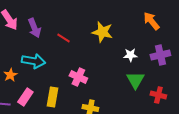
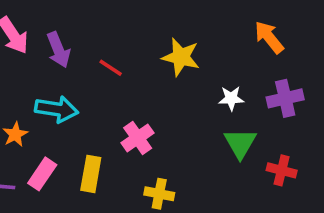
pink cross: (78, 77) -> (138, 138), turned 30

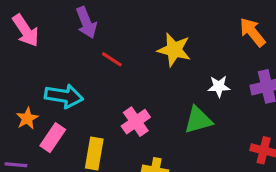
purple arrow: (58, 50) -> (86, 23), moved
green triangle: (240, 143) -> (198, 120), moved, turned 44
pink rectangle: (42, 174) -> (53, 138), moved

